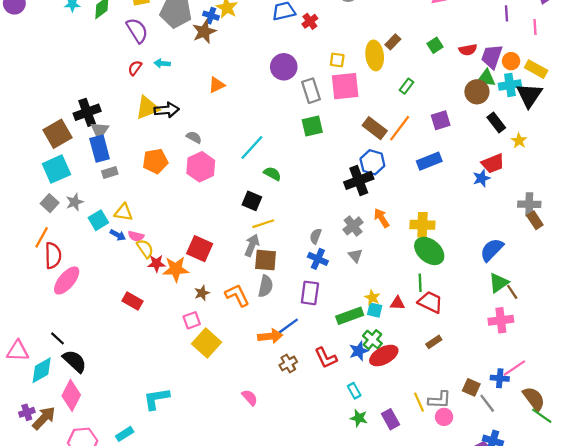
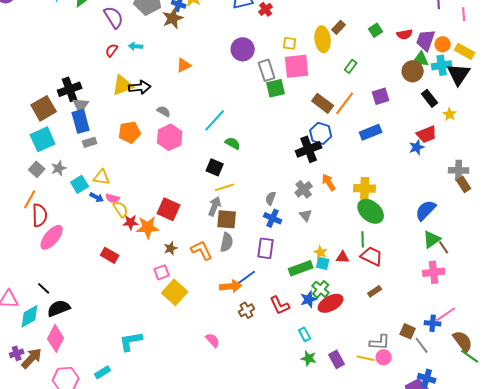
green square: (312, 126) -> (276, 88), moved
black semicircle: (75, 361) -> (59, 308), turned -65
yellow line: (419, 402) -> (366, 358), moved, turned -54

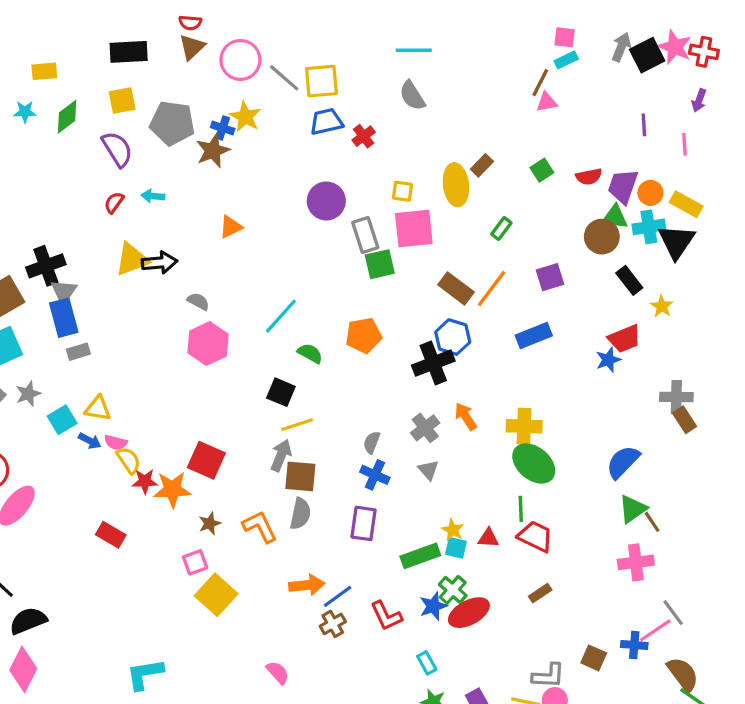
orange pentagon: (130, 132) -> (364, 335), moved
blue line: (247, 277) -> (338, 596), moved
gray line: (422, 345) -> (673, 613), moved

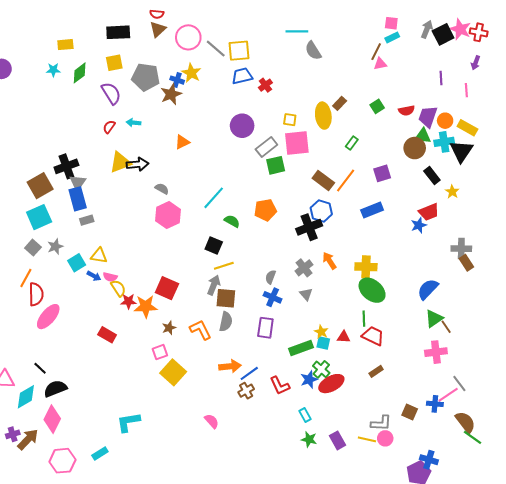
gray semicircle: (412, 96) -> (313, 51), moved
gray rectangle: (365, 235) -> (266, 147), turned 70

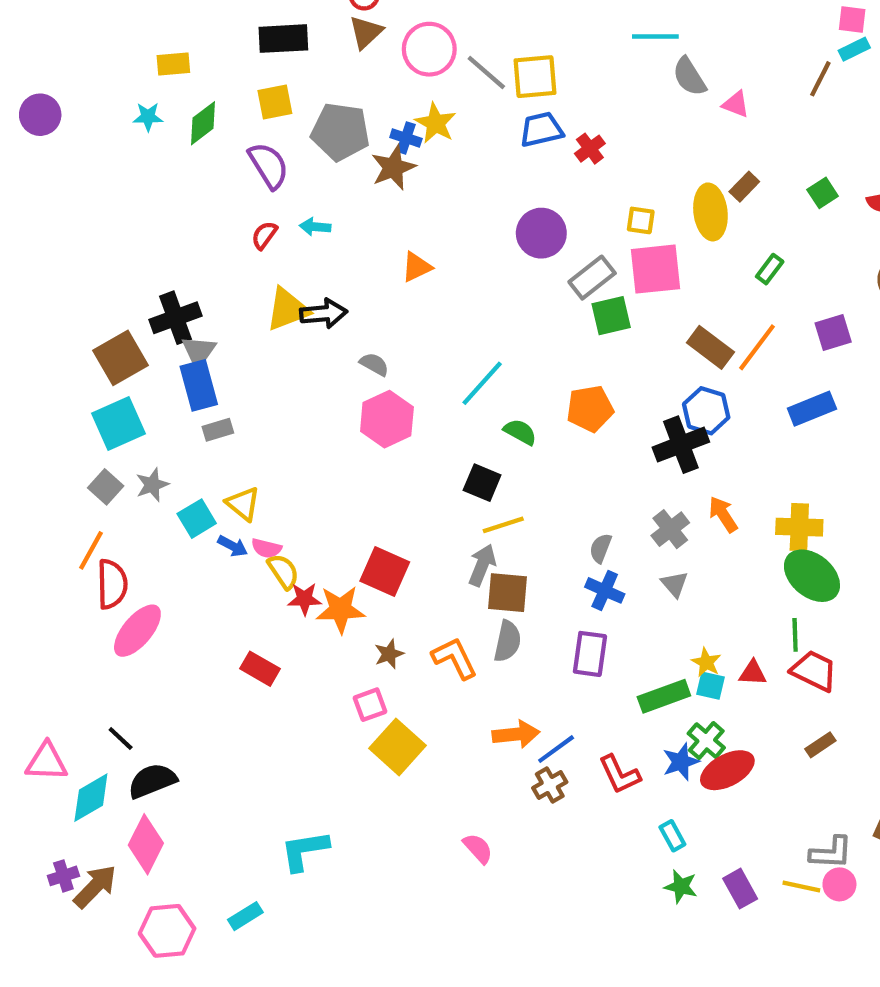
pink triangle: (380, 64) -> (736, 104), moved, turned 32
yellow triangle: (99, 256) -> (243, 504), turned 30

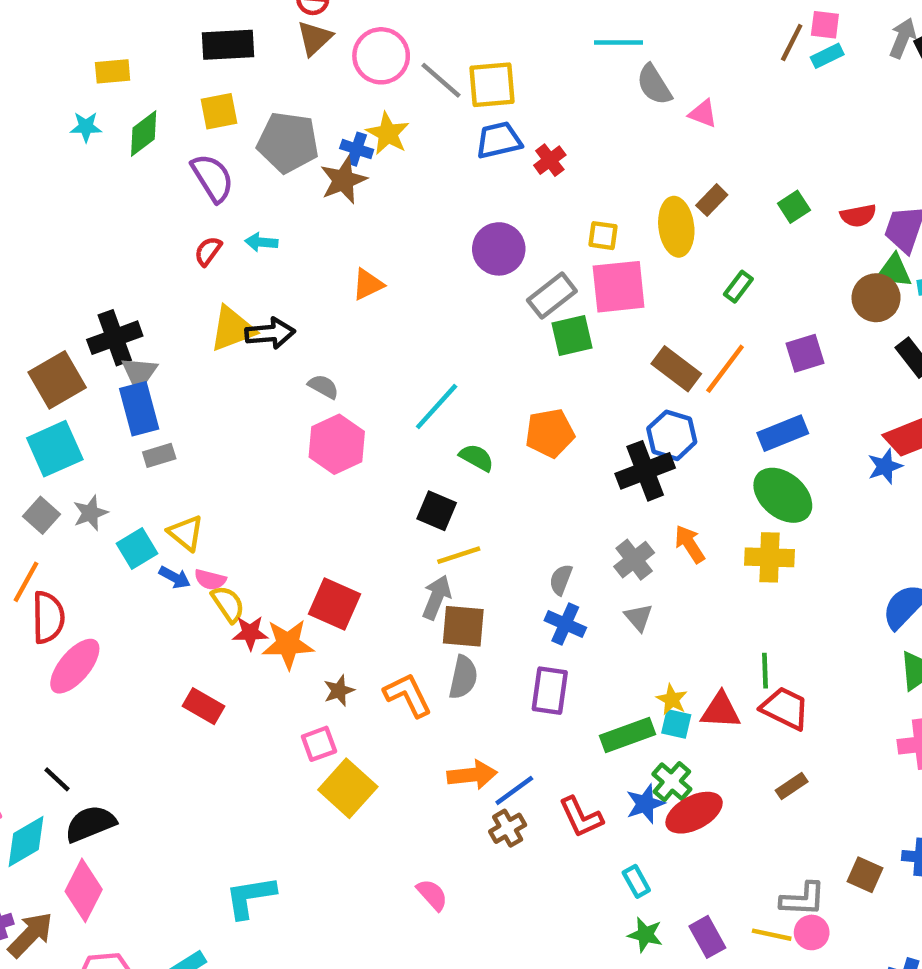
brown line: (820, 79) -> (792, 43), moved
green ellipse: (812, 576) -> (783, 495), moved
red triangle: (753, 673) -> (721, 711), size x1.4

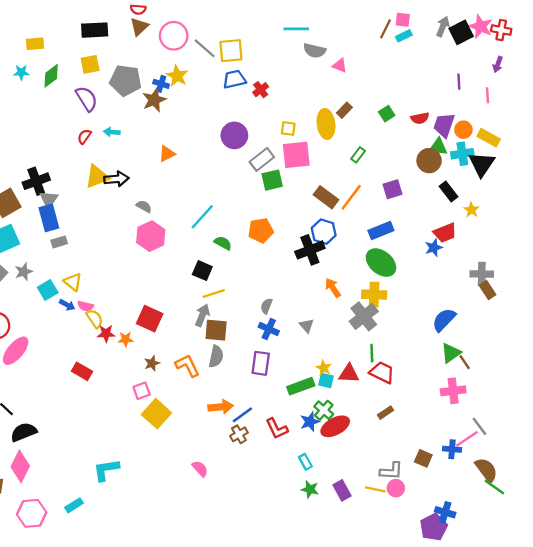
gray semicircle: (654, 85) -> (315, 51), turned -45
gray cross: (634, 560) -> (364, 316), moved, size x1.4
orange star: (288, 644) -> (126, 339), size x0.6

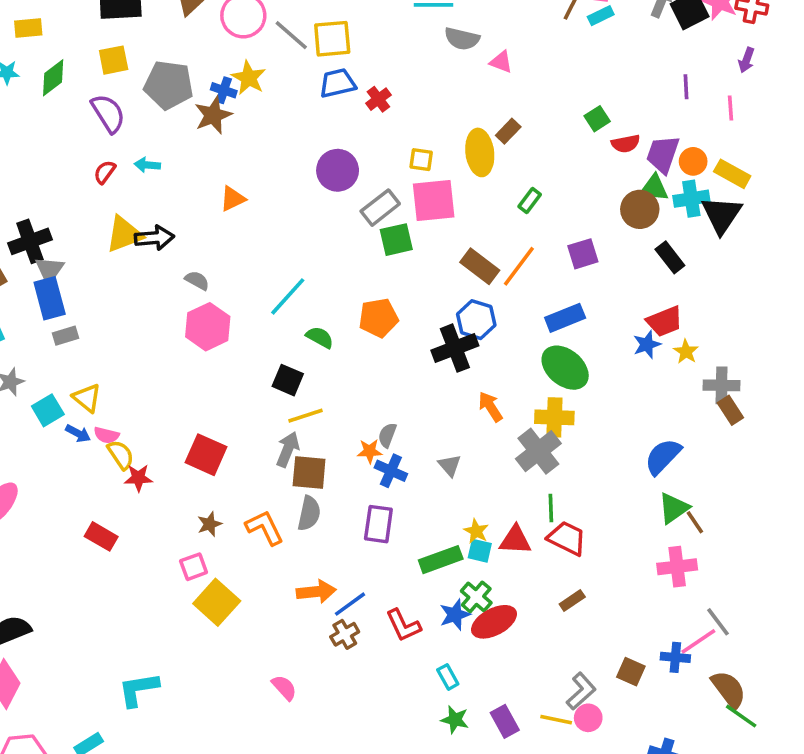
green square: (387, 114) -> (597, 119), moved
yellow star: (471, 210) -> (686, 352), moved
orange star: (126, 339) -> (370, 451), moved
gray L-shape: (391, 471) -> (581, 691), turned -45

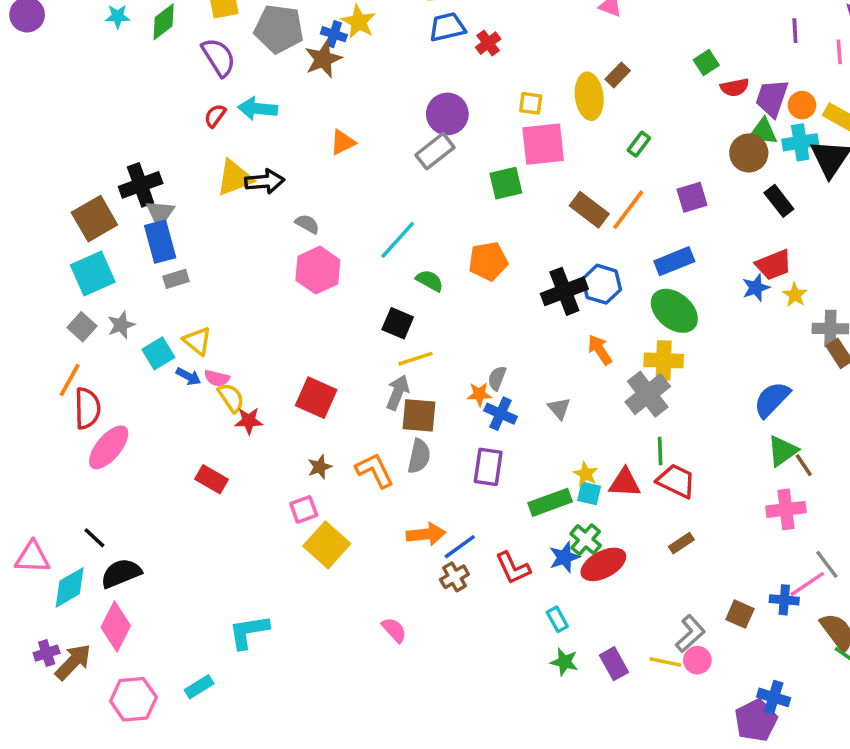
cyan arrow: (147, 165) -> (258, 109), size x1.5
gray rectangle: (380, 208) -> (435, 151), moved
blue hexagon: (476, 320) -> (602, 284), moved

